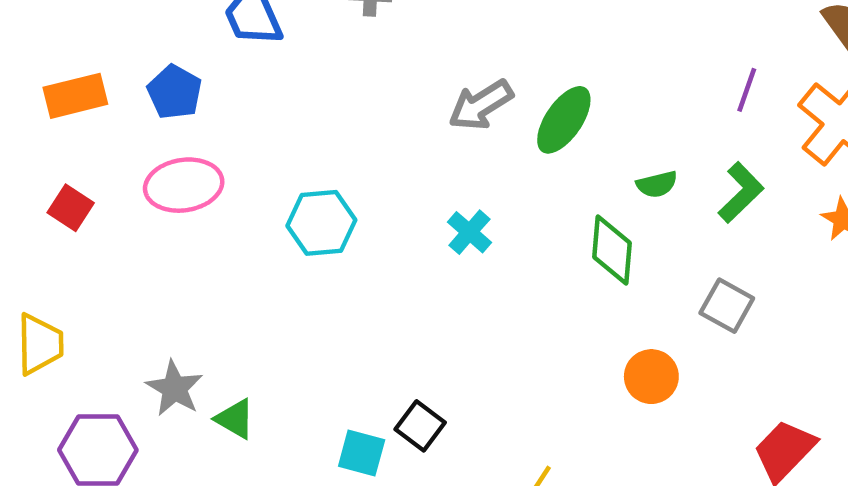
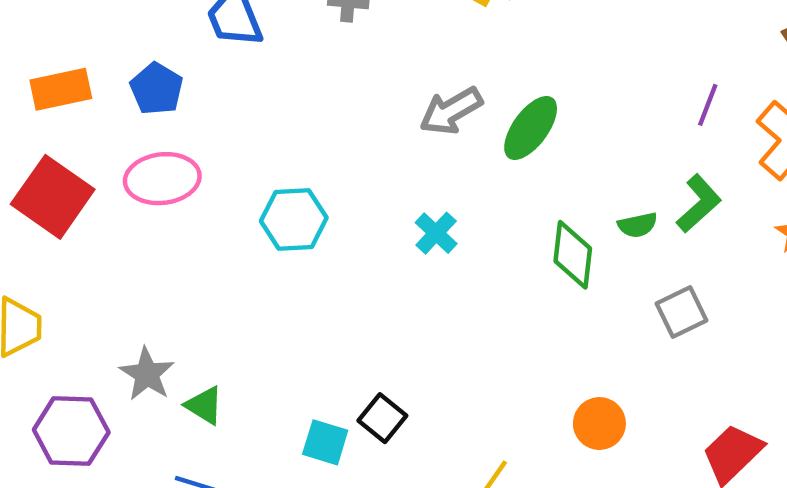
green semicircle: (657, 184) -> (638, 225), moved
red square: (71, 208) -> (53, 197), size x1.8
gray square: (727, 306) -> (682, 312), turned 33
orange circle: (651, 377) -> (599, 424), moved

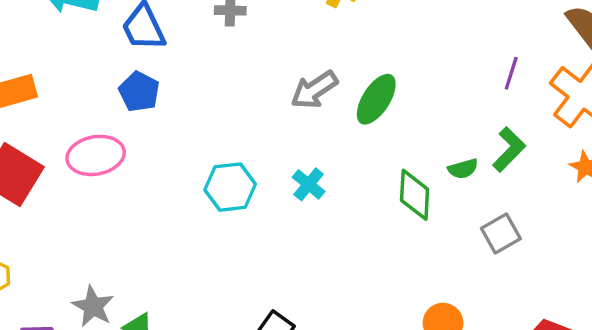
blue pentagon: (157, 89) -> (139, 92), moved
cyan hexagon: (294, 219) -> (230, 187), moved

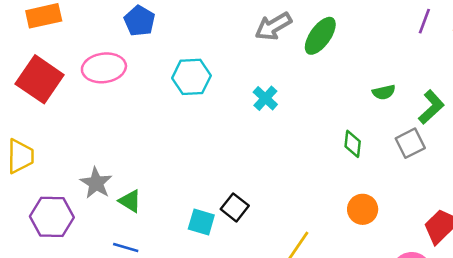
green L-shape: (509, 149) -> (431, 107), moved
cyan hexagon: (230, 187) -> (191, 77), moved
green diamond: (415, 195) -> (353, 144), moved, size x0.7

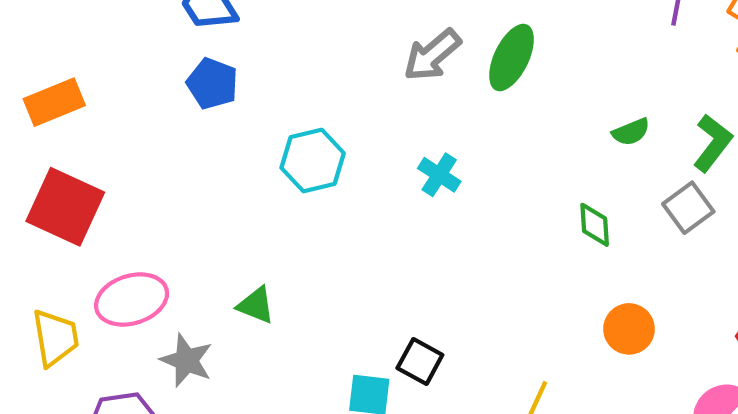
pink ellipse: (104, 68) -> (132, 300), moved
green triangle: (130, 201) -> (256, 305), moved

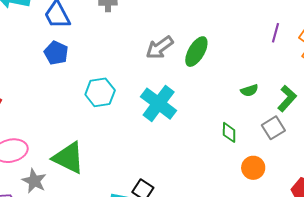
cyan cross: (439, 175) -> (159, 104), size x1.8
green triangle: (256, 305) -> (68, 158), size x1.8
orange circle: (629, 329) -> (253, 168), moved

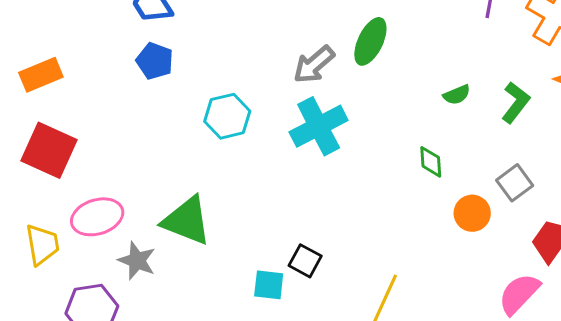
gray arrow: (160, 48) -> (314, 65), moved
cyan cross: (159, 104) -> (319, 126), turned 30
gray square: (273, 128) -> (515, 183), moved

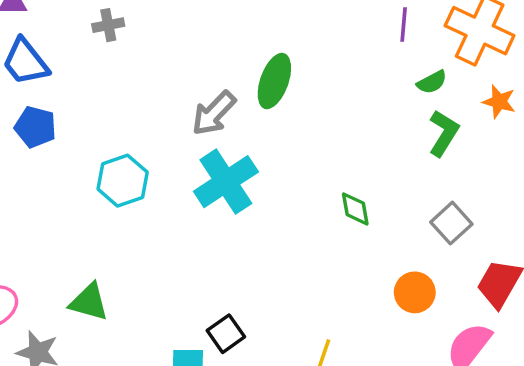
green semicircle: (457, 95) -> (432, 82), moved
orange circle: (472, 213) -> (415, 292), moved
green triangle: (187, 221) -> (89, 302), size x0.7
black square: (305, 261) -> (226, 334), turned 32

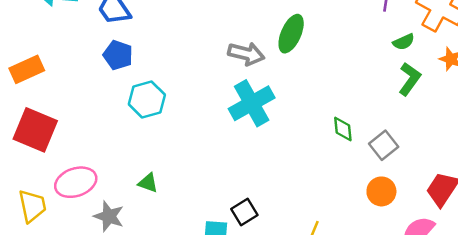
gray arrow: (214, 113) -> (246, 54), turned -124
cyan hexagon: (123, 181) -> (147, 100), moved
gray square: (451, 223) -> (384, 145), moved
green triangle: (89, 302) -> (148, 183), size x0.7

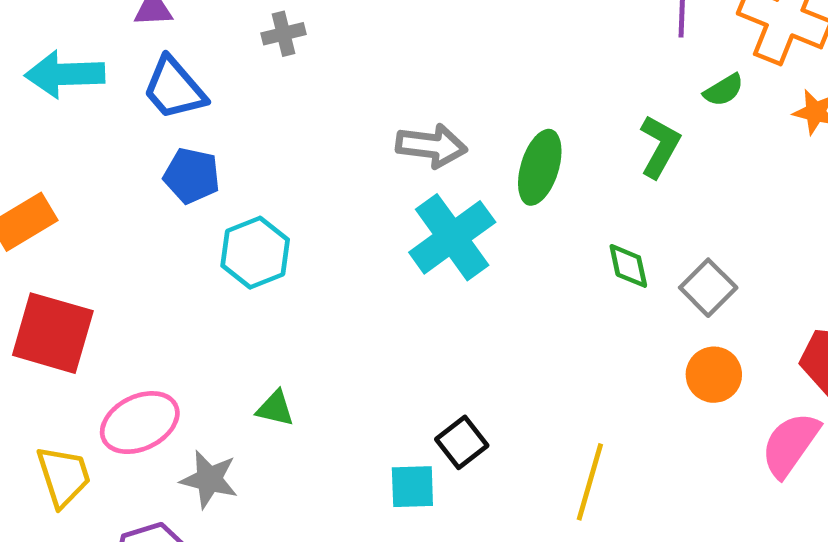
green ellipse: (291, 34) -> (540, 167), moved
green L-shape: (410, 79) -> (660, 146), moved

